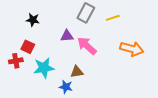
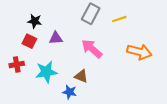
purple triangle: (67, 36) -> (56, 38), moved
red square: (28, 47) -> (29, 41), moved
brown triangle: (77, 72) -> (81, 76), turned 32

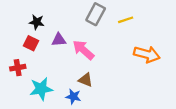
pink arrow: (92, 49) -> (83, 50), moved
cyan star: (46, 72) -> (41, 89), moved

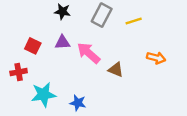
black star: (37, 22) -> (62, 12), moved
orange arrow: (147, 54) -> (156, 58), size x0.7
brown triangle: (86, 80) -> (116, 70), moved

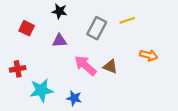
gray rectangle: (102, 15) -> (97, 28), moved
red square: (33, 46) -> (27, 28), moved
pink arrow: (89, 53) -> (85, 65), moved

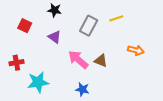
purple triangle: (59, 41) -> (55, 37), turned 40
blue star: (74, 98) -> (82, 89), moved

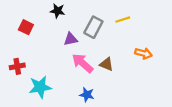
purple triangle: (55, 37) -> (71, 39), moved, turned -48

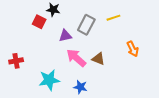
red square: (26, 27) -> (39, 22), moved
orange arrow: (143, 53) -> (133, 49), turned 49
cyan star: (40, 87) -> (49, 80), moved

